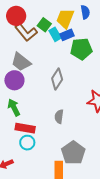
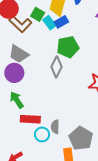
green pentagon: (81, 49) -> (68, 47), moved
gray semicircle: (59, 117) -> (55, 127), moved
cyan circle: (27, 143) -> (42, 134), moved

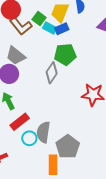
cyan rectangle: (49, 23) -> (50, 28), turned -32
red rectangle: (30, 119) -> (20, 122), turned -48
gray semicircle: (55, 127) -> (43, 132), size x1.5

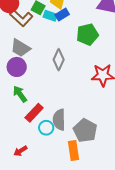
green pentagon: (65, 54) -> (87, 34), moved

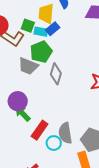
green pentagon: (87, 34) -> (41, 52), moved
gray trapezoid: (21, 48) -> (28, 66), moved
purple circle: (17, 67) -> (18, 101), moved

